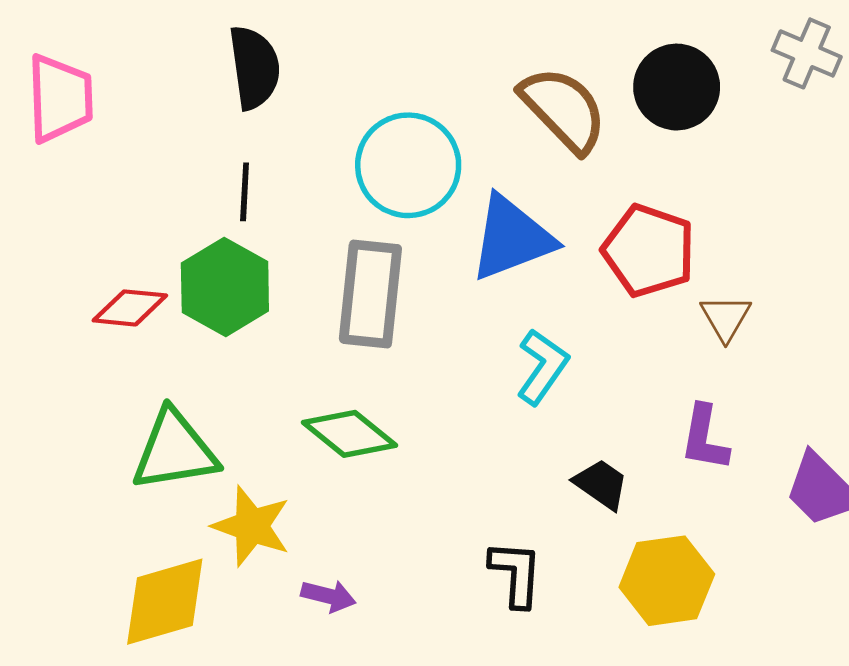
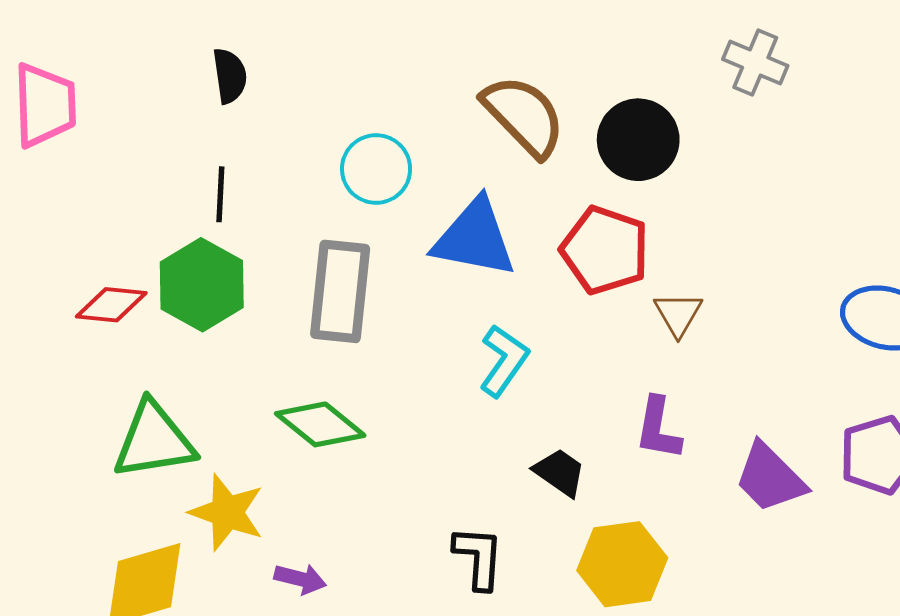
black semicircle: (254, 67) -> (230, 76), size x0.7
black circle: (677, 87) -> (638, 140), moved
cyan circle: (408, 165) -> (376, 169), size x0.7
blue triangle: (512, 238) -> (475, 238), turned 32

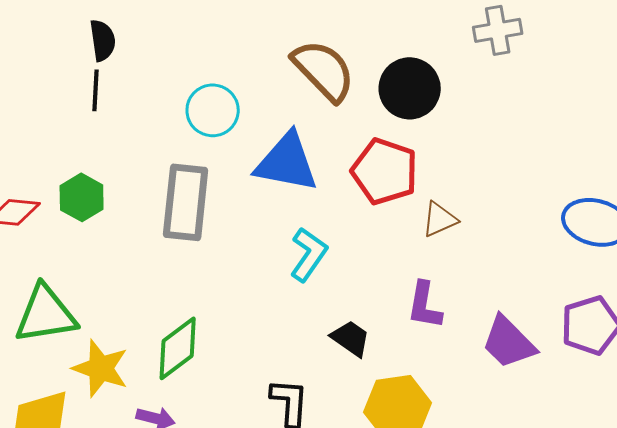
gray cross: (755, 63) -> (498, 30), turned -33
black line: (220, 194) -> (96, 90), moved
green hexagon: (202, 285) -> (82, 197), size x0.7
brown triangle: (678, 314) -> (440, 219), turned 36
green diamond: (320, 424) -> (178, 348), moved, turned -76

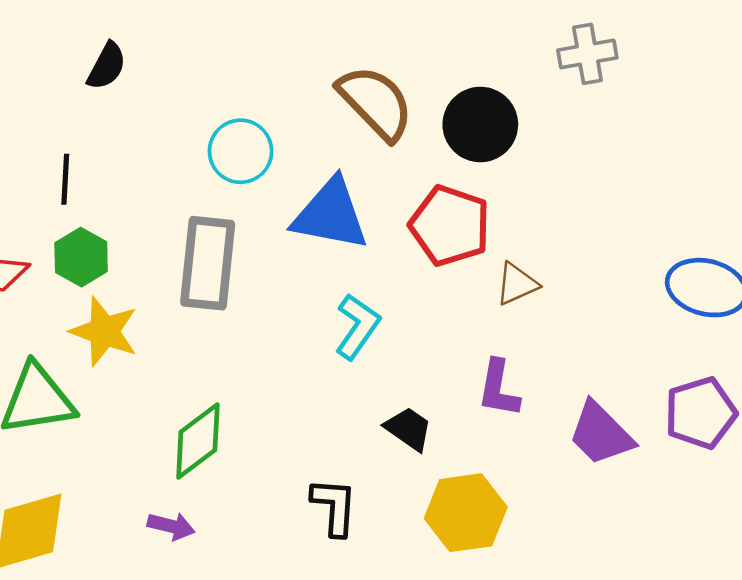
black semicircle: (103, 40) -> (107, 66), turned 36
black line: (96, 90) -> (65, 179), moved
yellow star: (101, 368) -> (104, 331), moved

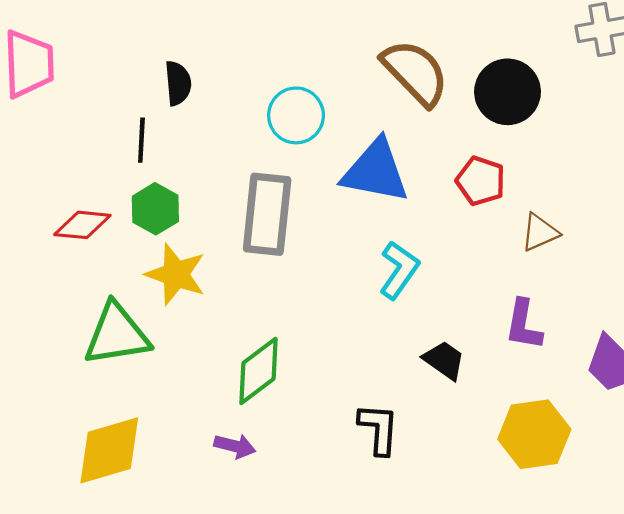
black semicircle: (107, 66) -> (178, 83), moved, turned -33
red pentagon: (450, 226) -> (481, 181), size x0.7
yellow hexagon: (466, 513) -> (534, 434), moved

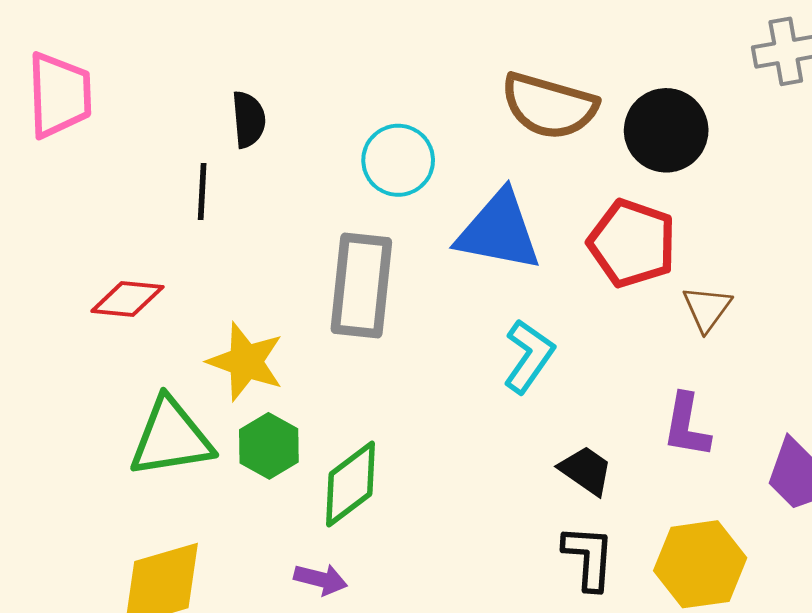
brown semicircle: (415, 72) -> (549, 106), turned 150
red pentagon: (481, 181) -> (632, 243), size x1.4
green hexagon: (155, 209) -> (269, 446), moved
brown triangle: (540, 232) -> (707, 309), turned -30
black L-shape: (379, 429) -> (589, 558), moved

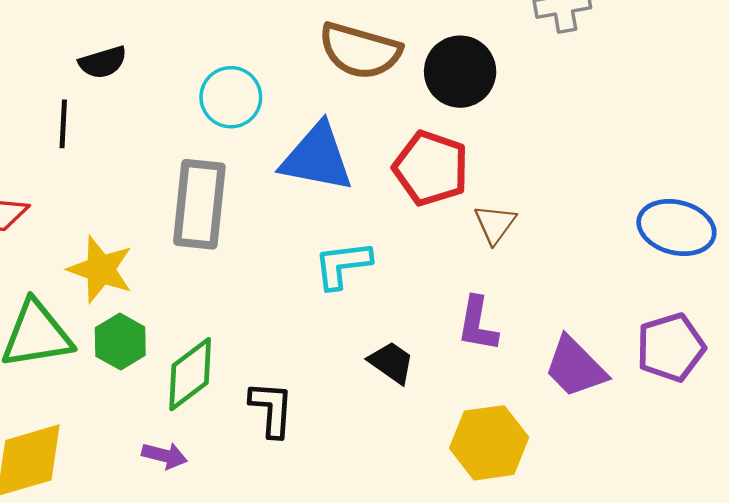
black semicircle: (248, 119) -> (103, 62), turned 78
cyan L-shape: (529, 356) -> (343, 265), turned -132
black L-shape: (589, 558) -> (272, 409), moved

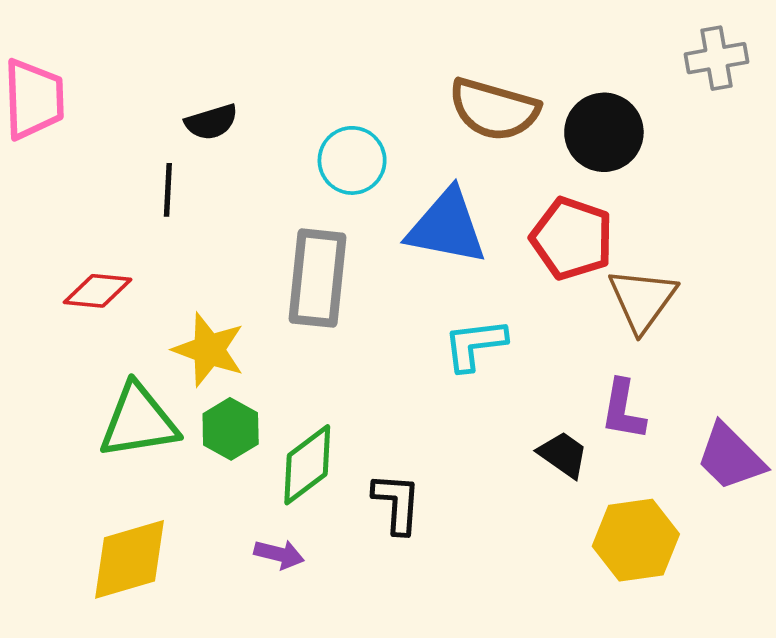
brown triangle: (495, 224) -> (642, 300), size x1.5
black trapezoid: (391, 362) -> (563, 455), moved

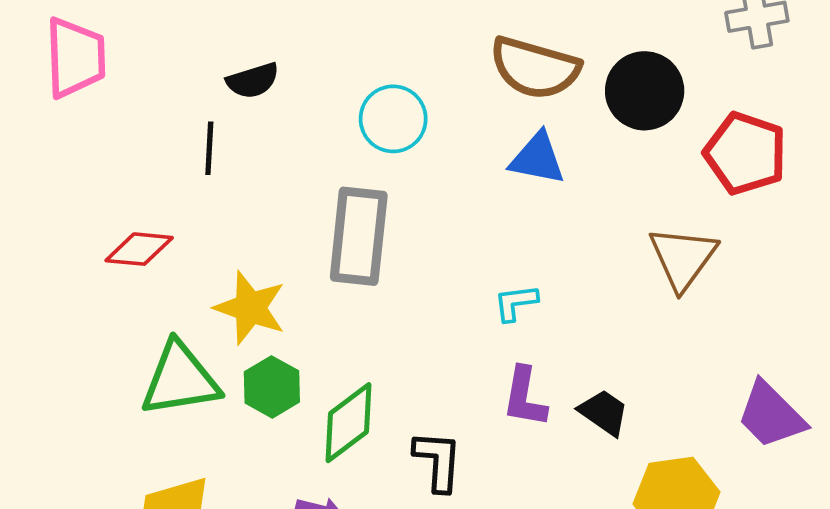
blue triangle: (447, 227) -> (537, 158), moved, size x0.7
red pentagon: (572, 238) -> (745, 153), moved
cyan L-shape: (475, 345) -> (516, 303), size x0.7
purple L-shape: (623, 410) -> (525, 397), moved

